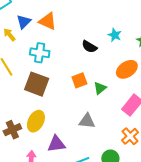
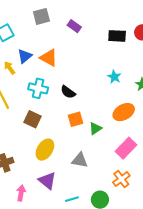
black semicircle: (89, 47) -> (68, 92), moved
brown square: (37, 84) -> (32, 119), size x0.7
yellow ellipse: (36, 121) -> (45, 150), moved
purple triangle: (56, 144) -> (47, 181), turned 42

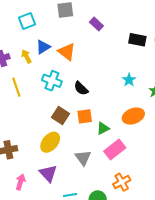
brown square: (32, 119) -> (60, 116), moved
pink rectangle: (126, 148) -> (115, 150), moved
gray triangle: (80, 160) -> (83, 158), turned 36

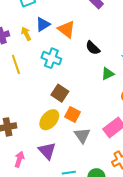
black semicircle: (81, 88) -> (93, 48), moved
orange square: (85, 116) -> (72, 114), moved, turned 35
green triangle: (103, 128) -> (108, 74), moved

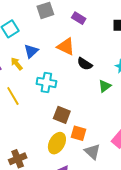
orange triangle: (66, 29) -> (66, 47), moved

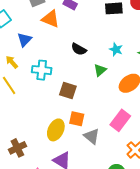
orange triangle: (66, 47) -> (51, 19), moved
yellow arrow: (17, 64) -> (12, 62), moved
brown square: (62, 115) -> (68, 91), moved

